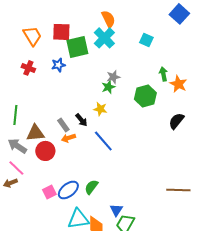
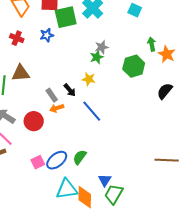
brown triangle: (35, 133) -> (21, 73), moved

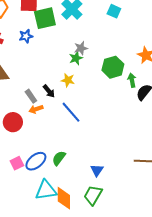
green arrow: (152, 44) -> (132, 80), moved
blue triangle: (105, 180) -> (97, 170), moved

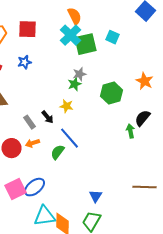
green square: (45, 18) -> (86, 44), moved
green arrow: (132, 80) -> (130, 131), moved
orange arrow: (36, 109) -> (32, 143), moved
green semicircle: (59, 158) -> (58, 152), moved
pink square: (17, 163) -> (16, 189), size x1.5

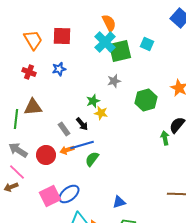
green star: (74, 84) -> (93, 101), moved
blue line: (70, 138) -> (82, 145), moved, turned -65
blue triangle: (96, 196) -> (119, 202), moved, turned 40

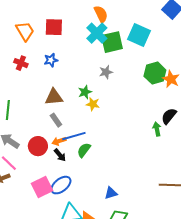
cyan square: (147, 44) -> (139, 35), size x1.6
green hexagon: (146, 100) -> (155, 73), moved
brown triangle: (33, 107) -> (54, 97), moved
black arrow: (82, 124) -> (60, 155), moved

